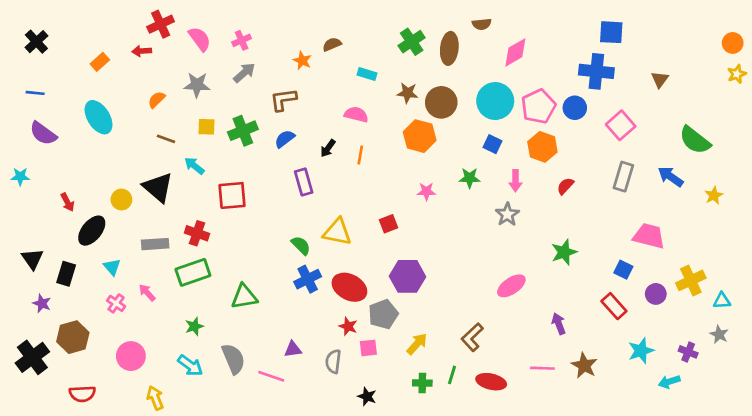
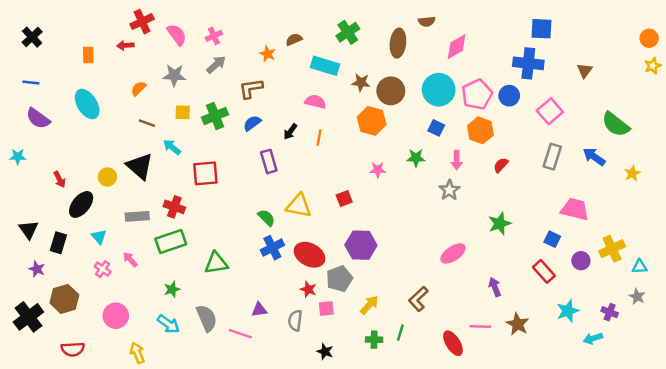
green cross: (412, 42) -> (348, 32), moved
orange rectangle: (100, 62) -> (88, 55), turned -49
cyan rectangle: (367, 74) -> (325, 66), size x1.6
red ellipse: (491, 382) -> (453, 343), moved, turned 45

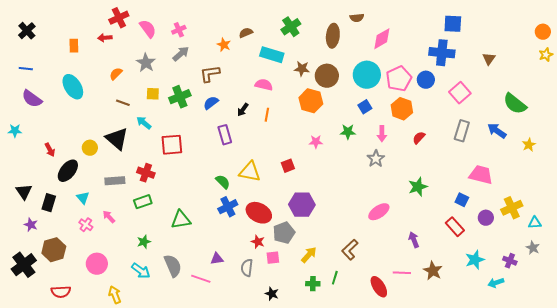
gray star: (174, 75) -> (146, 63), turned 30
blue square: (436, 128) -> (365, 107), turned 32
green rectangle: (171, 242) -> (143, 202), size x0.7

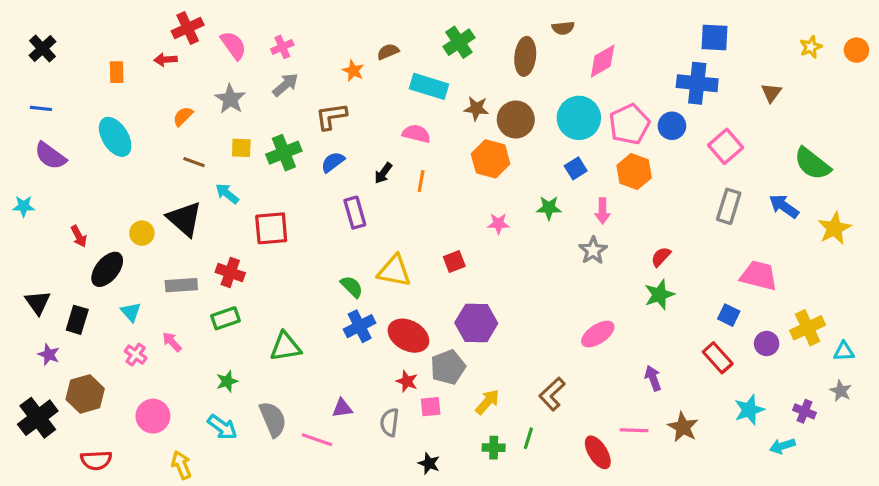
yellow star: (546, 55) -> (811, 47), moved
red semicircle: (419, 138) -> (661, 257), moved
yellow star: (529, 145) -> (834, 228), size x1.5

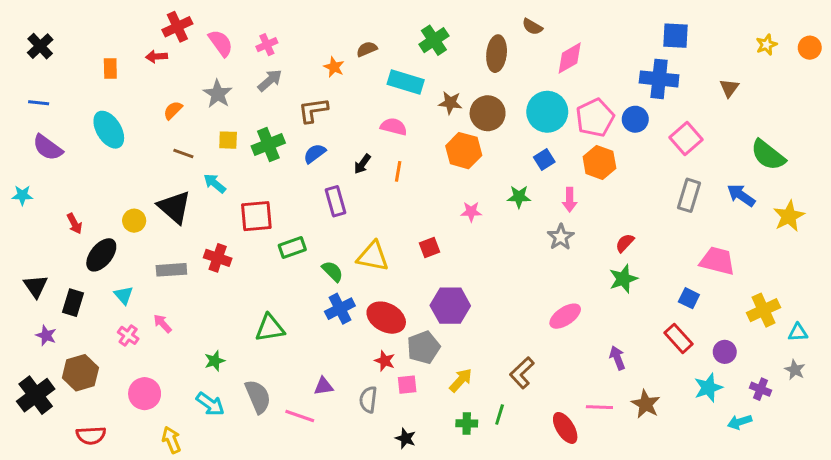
brown semicircle: (563, 28) -> (532, 27), turned 36
green rectangle: (225, 318) -> (292, 247), moved
purple circle: (767, 344) -> (725, 352), moved

